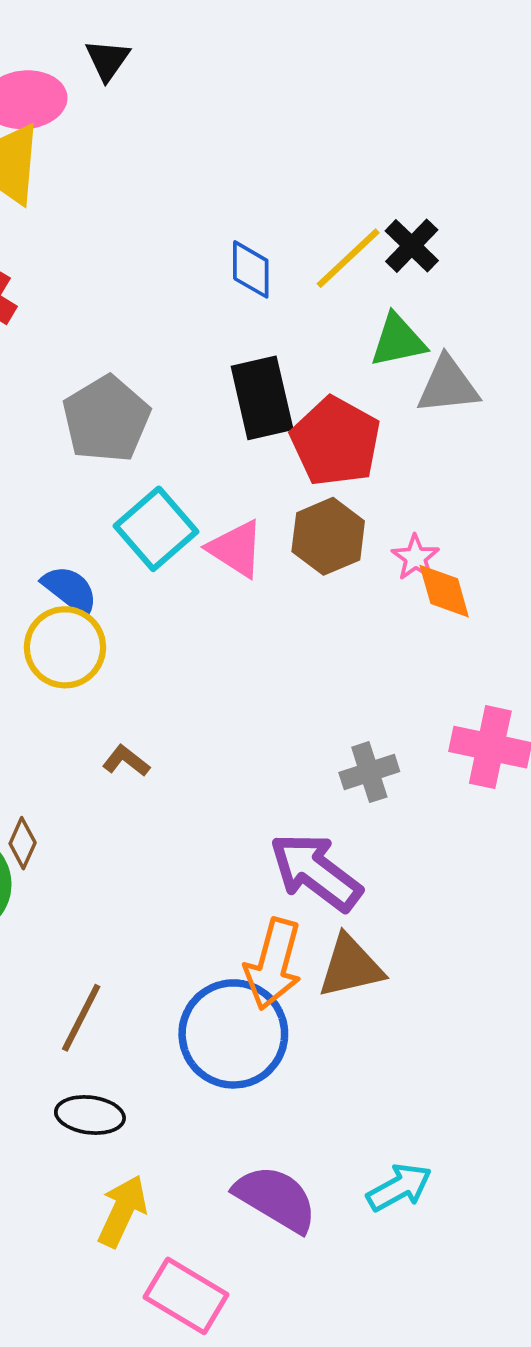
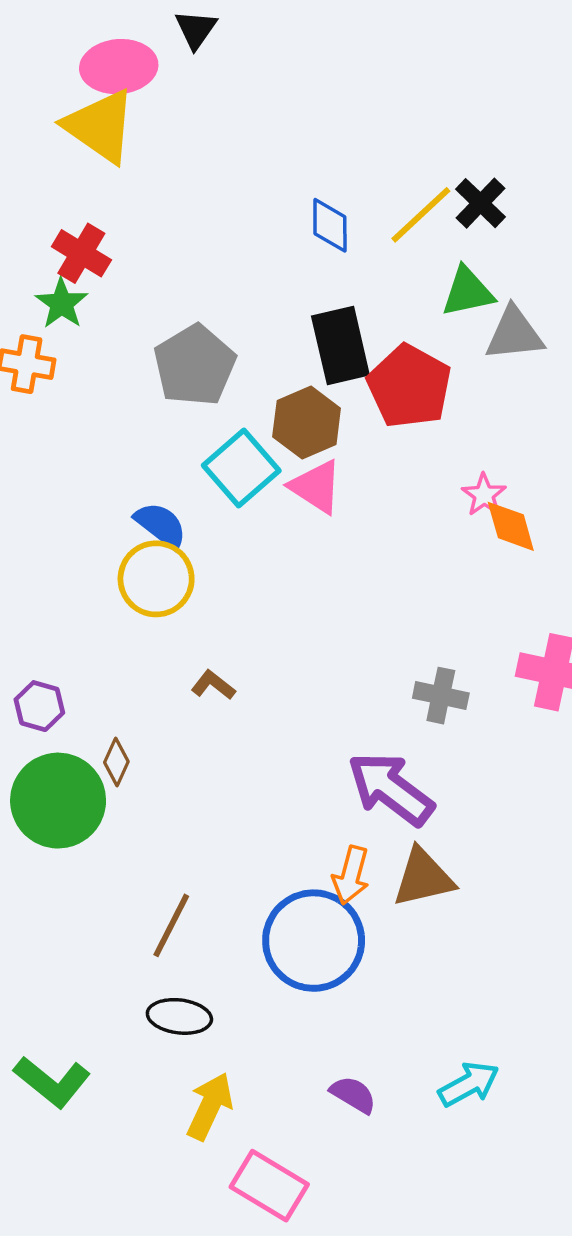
brown hexagon: (328, 536) -> (307, 422), moved
gray cross: (369, 772) -> (441, 696), turned 30
orange arrow: (273, 964) -> (351, 875), size x0.7
purple semicircle: (276, 1199) -> (353, 1095), size x0.6

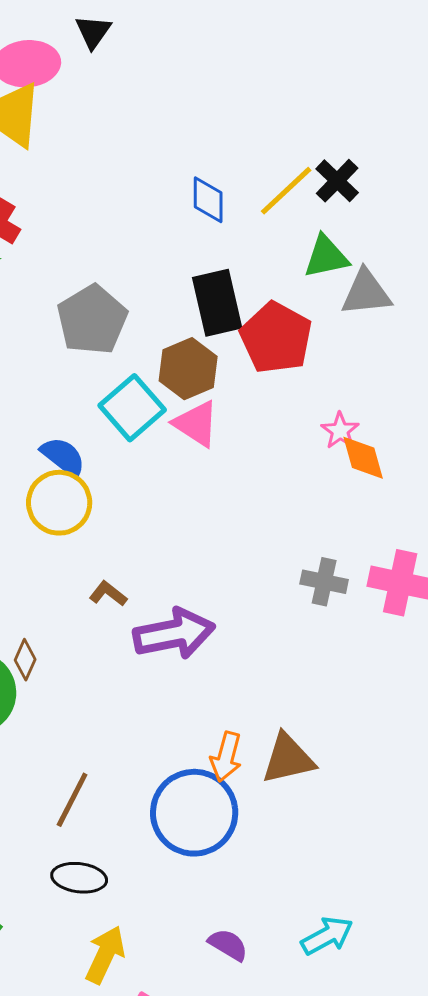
gray cross: (441, 696) -> (324, 582), moved
purple arrow: (391, 789) -> (174, 634), moved, turned 132

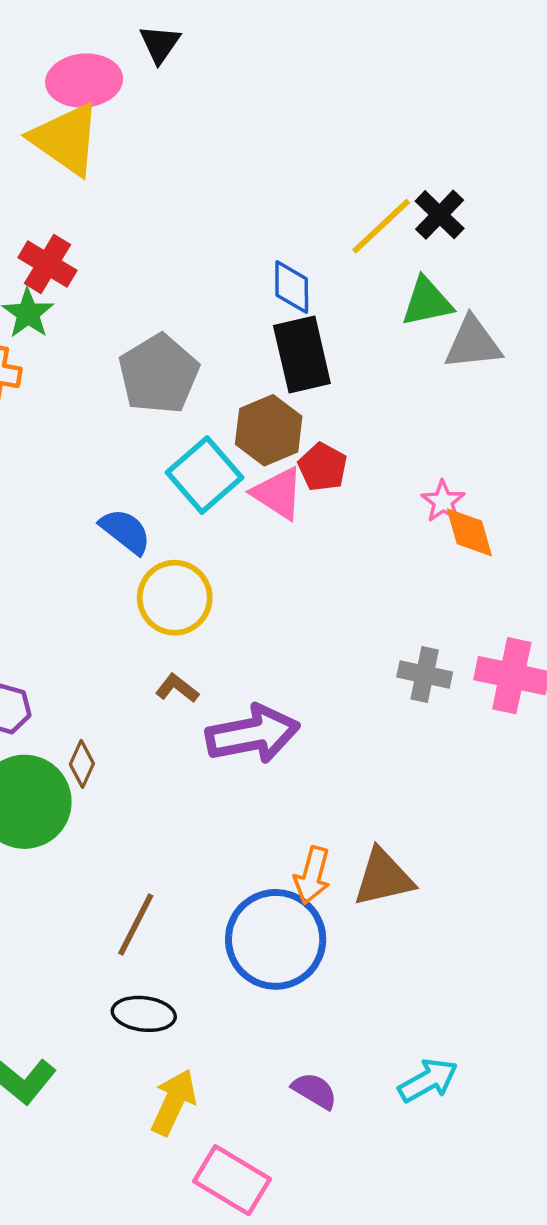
blue diamond: (208, 200) -> (292, 287), moved
red pentagon: (276, 338) -> (323, 467), moved, size x0.6
yellow circle: (59, 503) -> (175, 598), moved

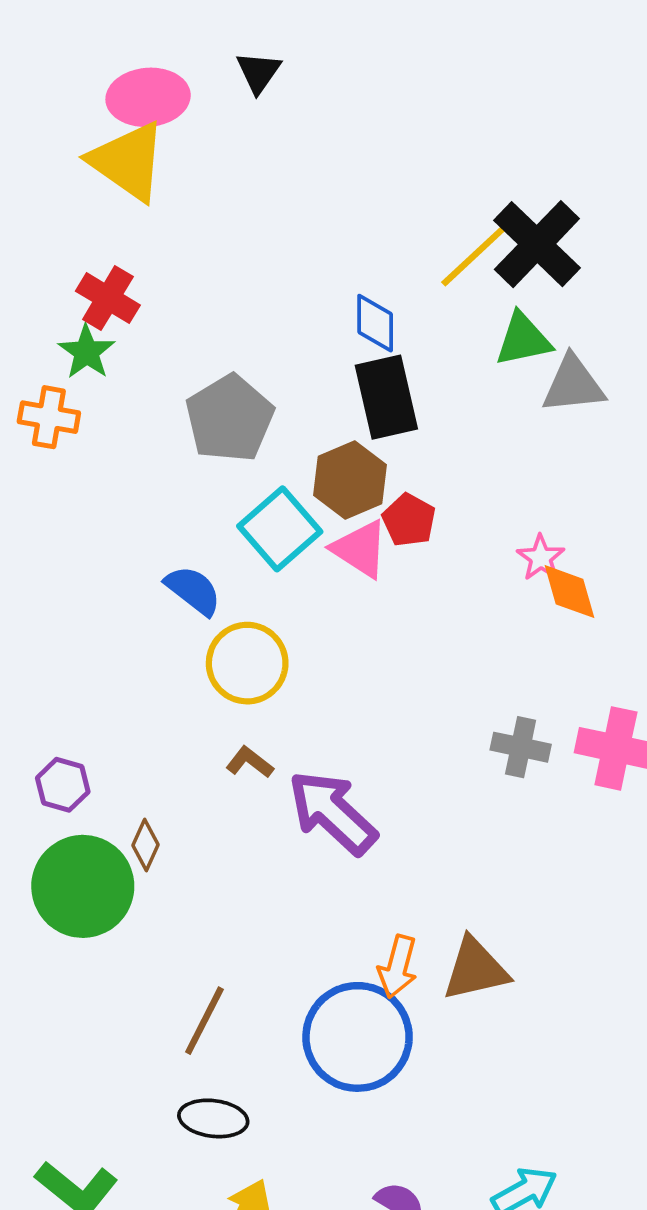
black triangle: (160, 44) -> (258, 72), moved
black cross: (440, 215) -> (537, 244), size x1.6
purple arrow: (253, 734) -> (332, 812), turned -126

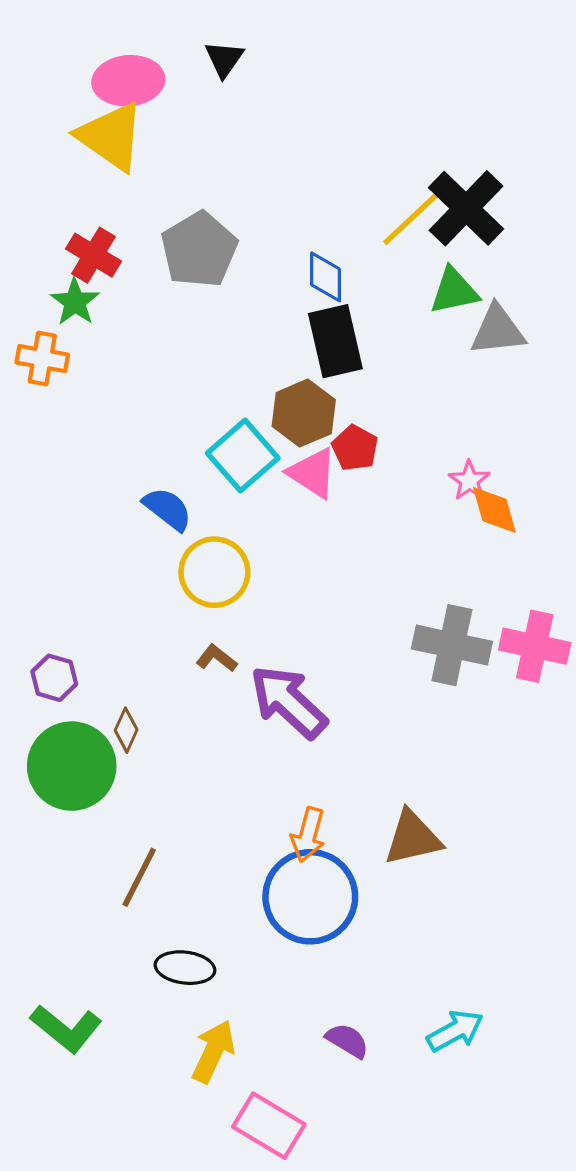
gray pentagon: (230, 418) -> (199, 250), moved
gray cross: (521, 747) -> (452, 645), size x1.5
orange arrow: (398, 967) -> (308, 835), moved
brown line: (204, 1021) -> (139, 877), moved

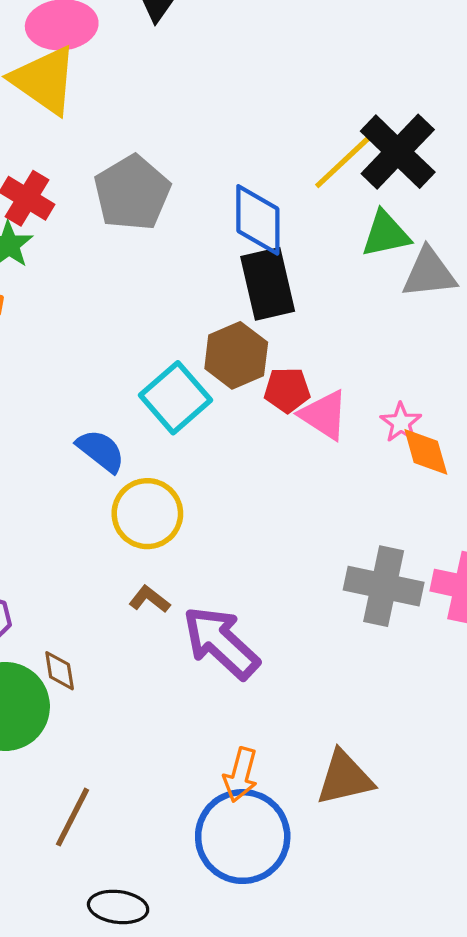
blue diamond: (326, 277) -> (258, 220), size x1.4
red pentagon: (355, 448) -> (287, 390), turned -30
pink triangle: (312, 473) -> (324, 415), moved
brown diamond: (126, 730) -> (60, 671), turned -33

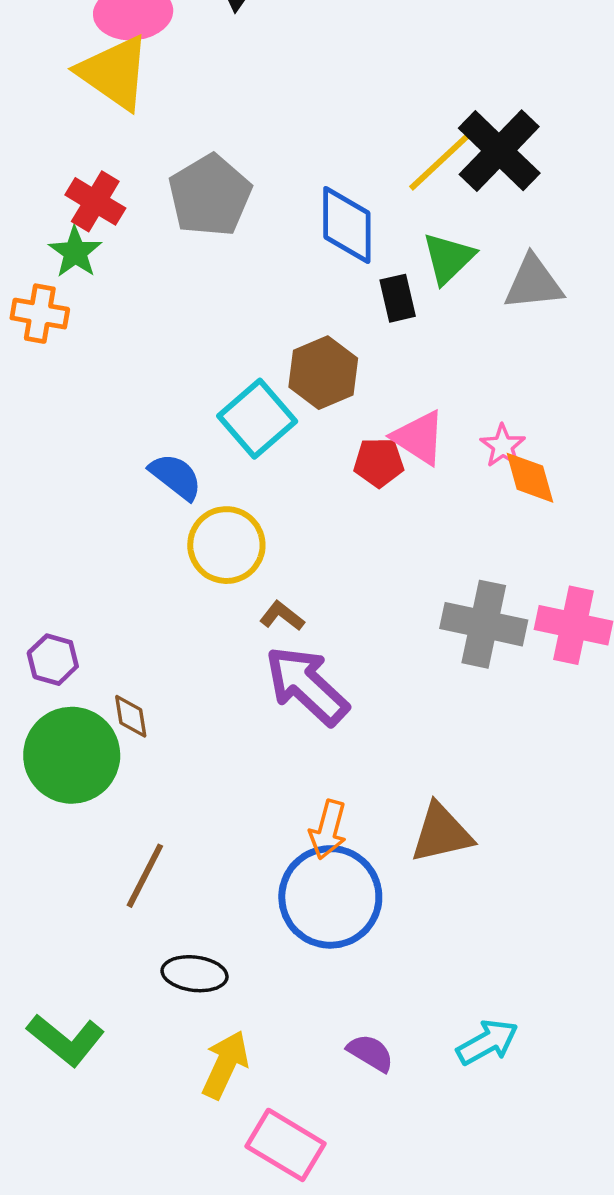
green triangle: (386, 234) -> (448, 258), moved, turned -32
black rectangle: (268, 284) -> (398, 298), moved, size x0.6
red pentagon: (287, 390) -> (379, 462), moved
brown L-shape: (149, 599) -> (282, 616), moved

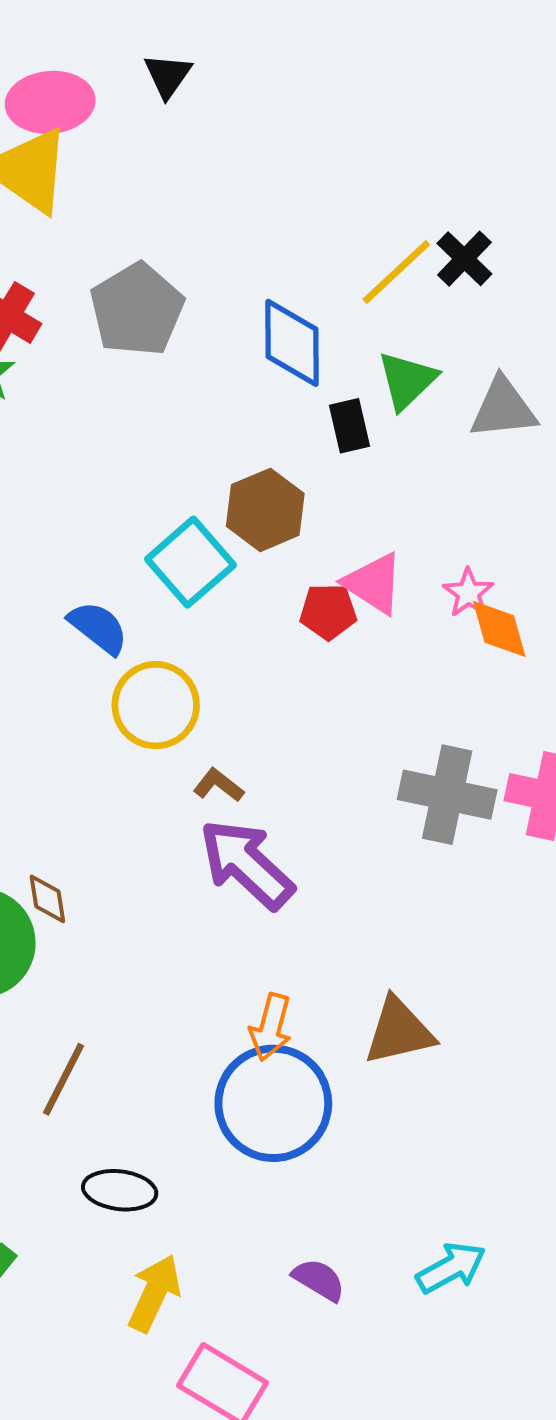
black cross: (499, 151) -> (464, 259), size x0.6

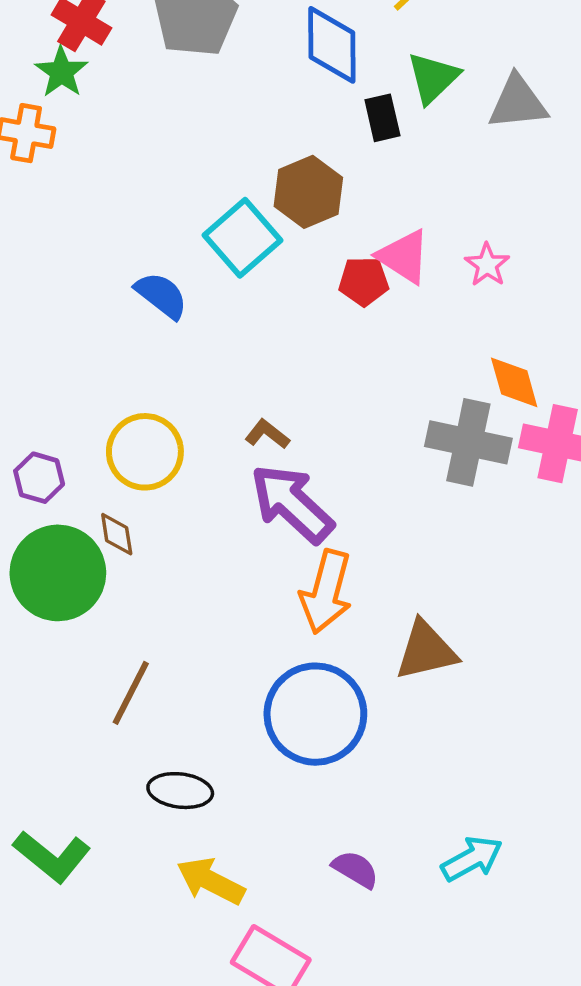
orange diamond: (499, 629) -> (514, 382), moved
yellow circle: (156, 705) -> (145, 452), moved
orange arrow: (271, 1027) -> (326, 592), moved, size x1.4
yellow arrow: (154, 1293) -> (211, 881), turned -88

